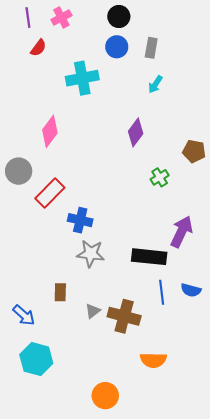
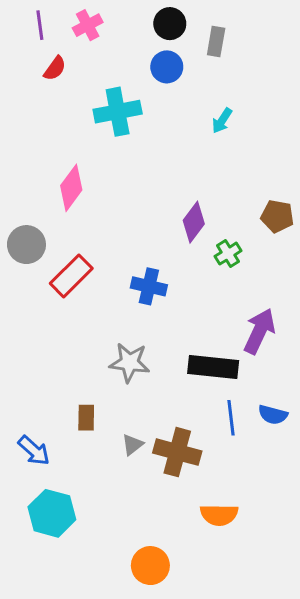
gray rectangle: (151, 48) -> (216, 42), moved
purple diamond: (136, 132) -> (194, 222), moved
blue cross: (80, 220) -> (149, 286), moved

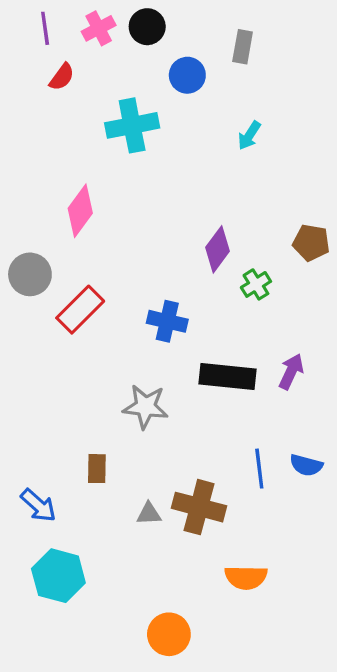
black circle: (170, 24) -> (147, 27), moved
purple arrow: (259, 331) -> (291, 371), size x0.7
black rectangle: (213, 367) -> (228, 377), moved
gray triangle: (132, 445) -> (149, 514), moved, turned 35

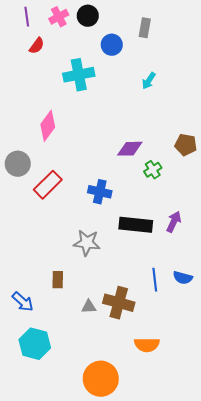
purple diamond: (217, 249) -> (130, 149), turned 52
orange circle: (169, 634) -> (101, 379), size x1.4

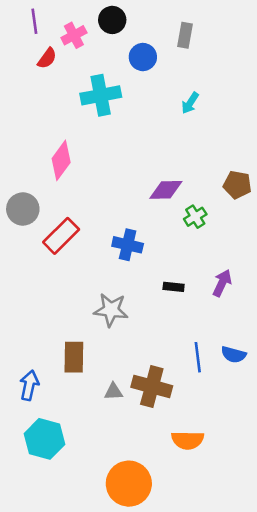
pink cross: (59, 17) -> (74, 35), moved
black rectangle: (136, 225) -> (174, 287), size x0.5
brown rectangle: (58, 280) -> (74, 357), size x1.4
blue arrow: (23, 302) -> (29, 385), turned -120

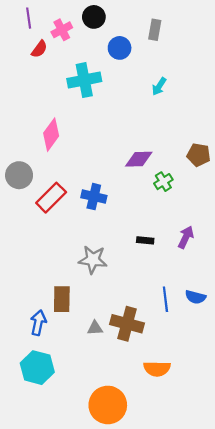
blue cross: (128, 245) -> (94, 197), moved
blue arrow: (29, 385) -> (38, 323), moved

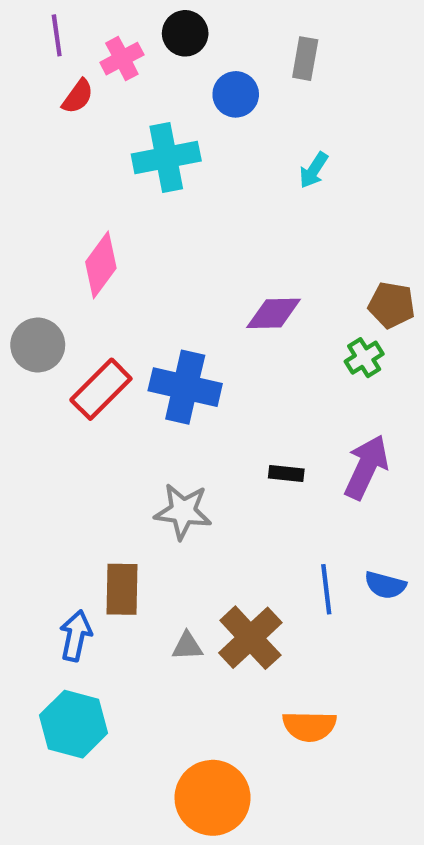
green cross: (163, 182) -> (364, 358), moved
blue cross: (94, 197) -> (185, 387), size x1.4
purple arrow: (186, 237) -> (366, 467), size x1.4
brown cross: (127, 324) -> (250, 638), turned 32

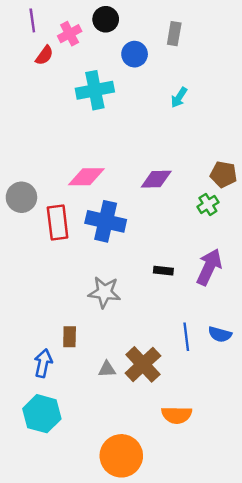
pink diamond: (101, 265) -> (86, 177), moved, turned 54
red rectangle: (101, 389) -> (58, 222), turned -52
brown rectangle: (122, 589) -> (70, 337), size x0.7

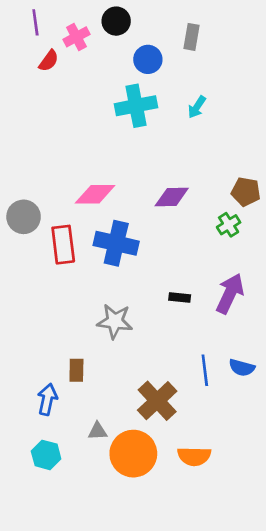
cyan cross: (95, 90) -> (136, 106), moved
gray triangle: (107, 369) -> (98, 431), moved
cyan hexagon: (42, 414) -> (46, 455), size x0.7
orange circle: (121, 456) -> (133, 454), moved

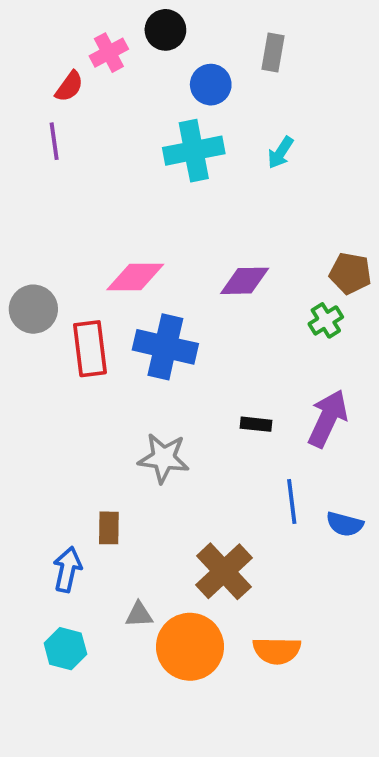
purple line: (35, 22) -> (54, 141), moved
blue line: (205, 370) -> (292, 501), moved

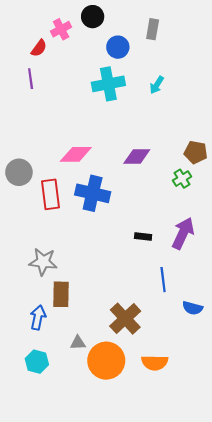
gray star: (164, 458) -> (43, 262), moved
blue semicircle: (345, 524) -> (193, 308), moved
brown rectangle: (109, 528) -> (61, 294), size x1.4

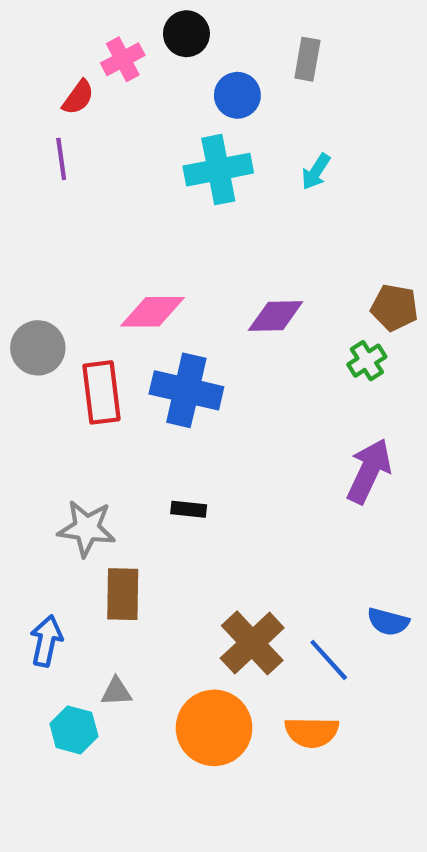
black rectangle: (143, 236) -> (189, 509), moved
blue line: (163, 280) -> (329, 660), moved, turned -35
blue arrow: (38, 317) -> (46, 641), moved
gray triangle: (78, 343) -> (116, 692), moved

